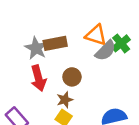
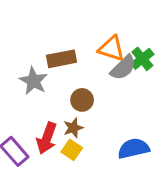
gray star: (36, 48) -> (34, 81), moved
red arrow: (38, 78) -> (47, 138), moved, turned 35

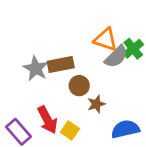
brown rectangle: (61, 59) -> (61, 65), moved
brown star: (73, 128) -> (96, 104), moved
red arrow: (47, 138) -> (48, 120), turned -48

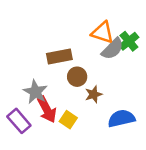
gray star: (36, 68) -> (35, 92), moved

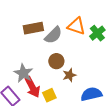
gray semicircle: (112, 49) -> (53, 35), moved
brown rectangle: (59, 56) -> (33, 28), moved
yellow square: (68, 120) -> (49, 95), turned 32

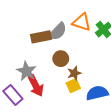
brown rectangle: (33, 28) -> (41, 37), moved
yellow square: (49, 95) -> (73, 86), moved

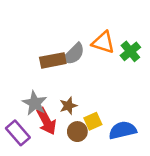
brown circle: (61, 59) -> (77, 132), moved
brown star: (74, 73) -> (68, 106), moved

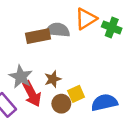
orange triangle: (103, 42) -> (86, 19), turned -50
green cross: (130, 51) -> (112, 27), turned -30
gray semicircle: (73, 54) -> (58, 30), turned -130

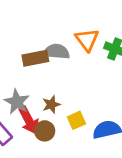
orange triangle: (86, 19) -> (87, 40), turned -35
brown circle: (61, 104) -> (45, 131), moved

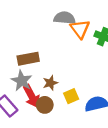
gray semicircle: (57, 52) -> (65, 18), moved
brown rectangle: (35, 58) -> (28, 59), moved

